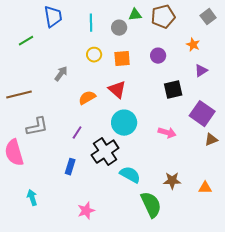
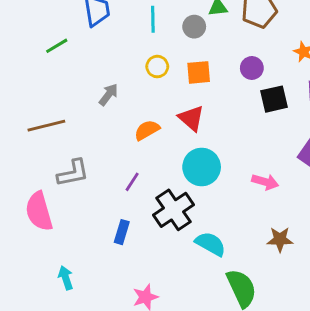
black square: (173, 90) -> (274, 99), moved
brown star: (172, 181) -> (280, 239), moved

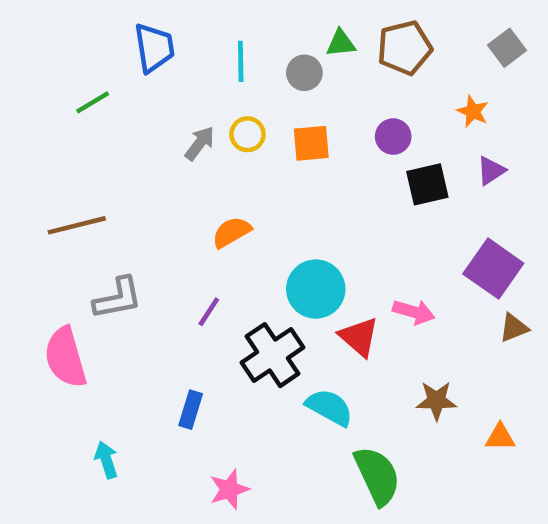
gray arrow: (108, 95) -> (200, 143), moved
red triangle: (191, 118) -> (359, 337), moved
blue rectangle: (122, 232) -> (191, 410), moved

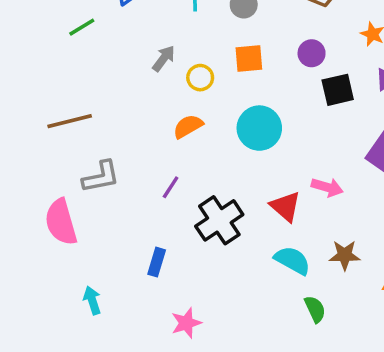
yellow circle: (247, 134) -> (200, 78), moved
cyan circle: (316, 289) -> (259, 128), moved
cyan semicircle: (329, 407) -> (292, 260), moved
green semicircle: (377, 476) -> (315, 309), moved, size x0.6

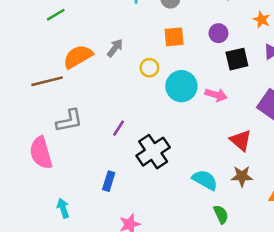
gray arrow: (164, 58) -> (115, 48), moved
yellow circle: (200, 78) -> (149, 68), moved
orange semicircle: (188, 126) -> (78, 57), moved, size x1.4
pink arrow: (327, 187) -> (216, 95), moved
red triangle: (285, 206) -> (241, 140), moved

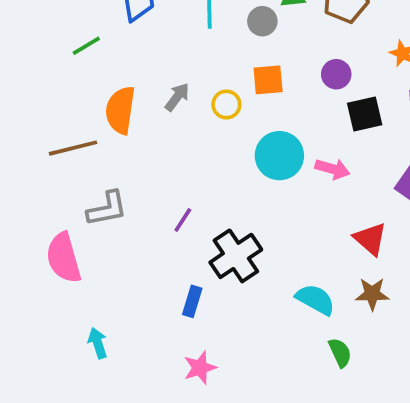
orange semicircle: (78, 57) -> (120, 110), turned -52
yellow circle: (149, 68) -> (226, 105), moved
blue rectangle: (109, 181) -> (192, 301), moved

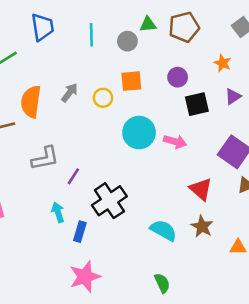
gray L-shape: (107, 209) -> (45, 158), moved
brown star: (372, 294) -> (202, 226), turned 30
cyan arrow: (98, 343) -> (58, 212), moved
green semicircle: (340, 353) -> (162, 283), moved
pink star: (200, 368) -> (85, 277), size x1.4

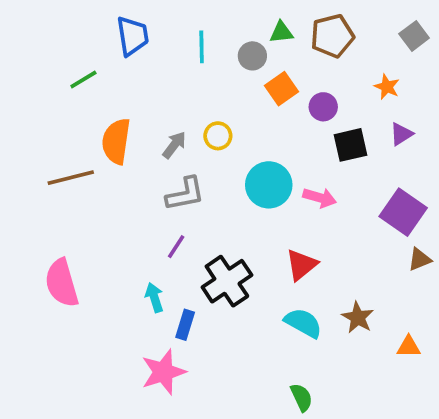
orange square: (131, 81) -> (281, 89), moved, turned -30
gray arrow: (70, 93) -> (174, 145), moved
gray L-shape: (45, 158) -> (185, 194), moved
red triangle: (201, 189) -> (301, 265), moved, turned 40
pink star: (85, 277) -> (163, 372), moved

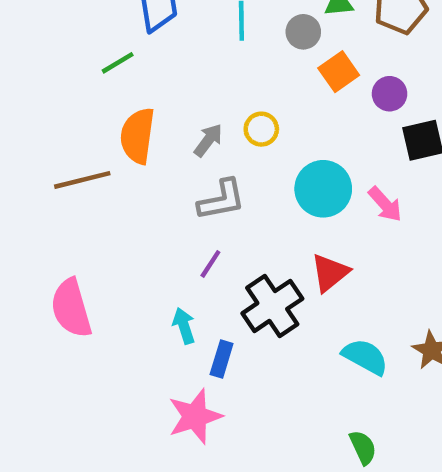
green line: (83, 80) -> (118, 63), moved
pink arrow: (320, 198) -> (385, 204), turned 32
red triangle: (301, 265) -> (330, 273), moved

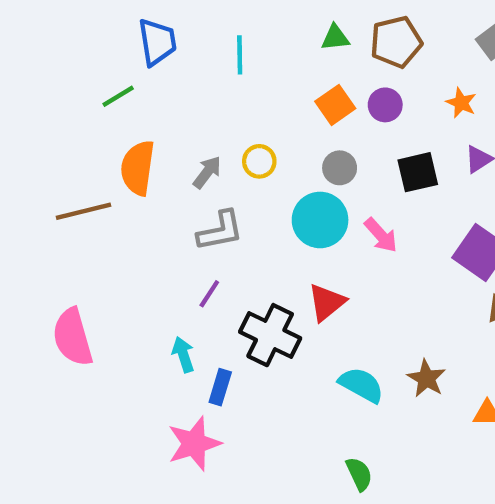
gray circle: (303, 32) -> (340, 168), moved
purple circle: (390, 94) -> (385, 105), moved
black cross: (272, 306) -> (270, 335), turned -30

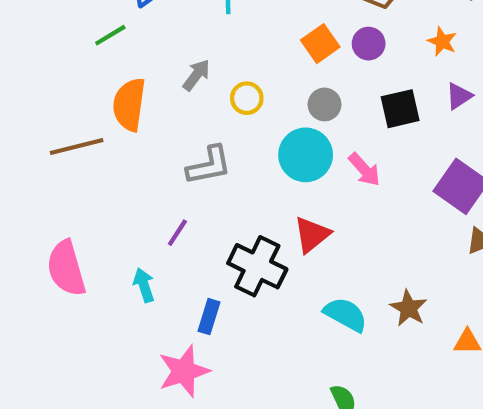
gray arrow: (207, 172) -> (196, 75), moved
purple line: (209, 294) -> (177, 233), moved
cyan arrow: (183, 355) -> (144, 285), moved

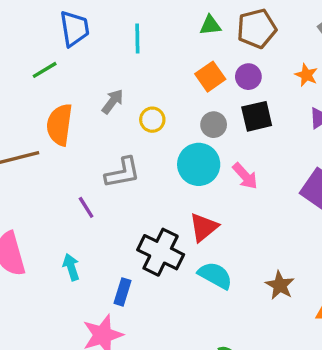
black square: (400, 109) -> (257, 116), moved
purple line: (177, 233) -> (86, 207), moved, turned -65
cyan semicircle: (345, 314) -> (215, 275), moved

